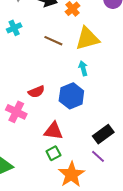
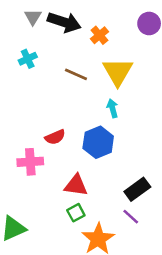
yellow triangle: (87, 39) -> (118, 72), turned -45
pink cross: (16, 112) -> (30, 162), turned -30

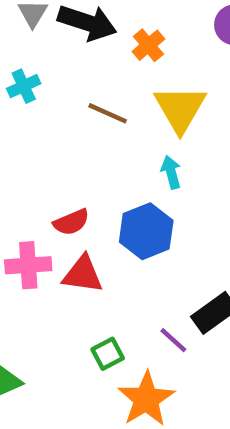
red triangle: (76, 185) -> (83, 274), moved
purple line: (131, 217) -> (173, 340), moved

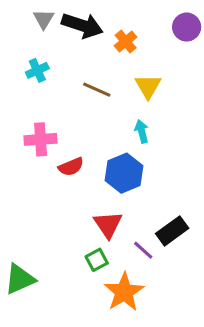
yellow triangle: (180, 109) -> (148, 86), size x0.7
pink cross: (28, 265) -> (41, 139), moved
red triangle: (83, 274) -> (108, 225), moved, turned 48

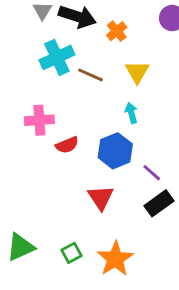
cyan cross: (37, 70) -> (57, 57), moved, size x1.6
purple line: (143, 250) -> (152, 173), moved
green square: (97, 260) -> (71, 253), moved

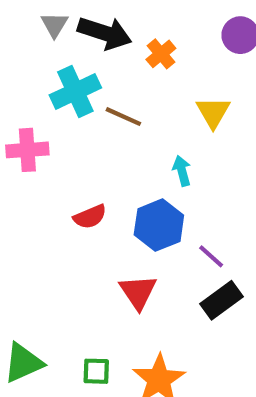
yellow triangle: (137, 72) -> (213, 112), moved
pink cross: (39, 120) -> (27, 150), moved
green square: (71, 253) -> (96, 371), turned 30

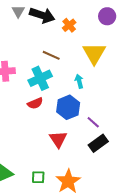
cyan cross: (75, 91) -> (40, 78), moved
yellow triangle: (213, 112) -> (94, 53), size x1.4

